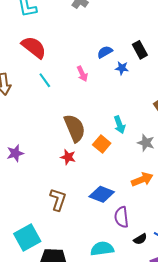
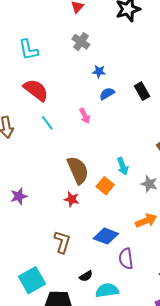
blue star: (122, 68) -> (99, 72), moved
black semicircle: (140, 239) -> (86, 276), moved

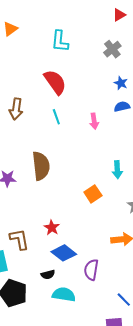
cyan arrow: (123, 166) -> (117, 170), moved
brown semicircle: (78, 170) -> (41, 166), moved
red star: (72, 199) -> (52, 228), moved
blue diamond: (106, 236) -> (64, 253), moved
brown L-shape: (62, 242) -> (19, 239), moved, turned -45

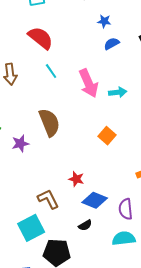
pink arrow: (94, 121) -> (89, 83), moved, size x1.8
cyan arrow: (117, 170) -> (118, 92), moved, turned -78
cyan semicircle: (64, 294) -> (124, 238), moved

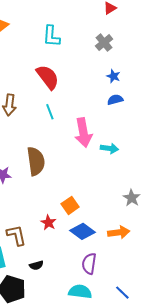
orange square: (107, 136) -> (70, 205), moved
blue diamond: (95, 200) -> (83, 231), moved
black semicircle: (85, 225) -> (36, 265), moved

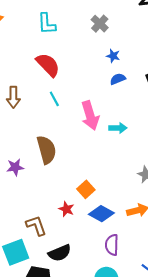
black semicircle: (36, 265) -> (60, 253), size x1.6

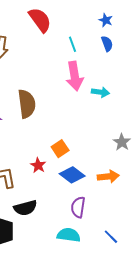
blue semicircle: (118, 79) -> (107, 44), turned 84
cyan line: (54, 99) -> (73, 44), moved

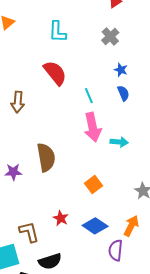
orange square: (60, 149) -> (93, 185), moved
orange arrow: (108, 176) -> (131, 226), turned -55
purple semicircle: (78, 207) -> (116, 250), moved

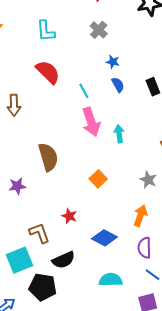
cyan arrow: (119, 142) -> (119, 134), turned -96
purple star: (13, 172) -> (17, 186), moved
blue diamond: (95, 226) -> (104, 238), moved
purple semicircle: (116, 250) -> (144, 248), moved

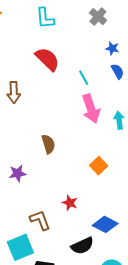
brown semicircle: (48, 157) -> (48, 144), size x0.7
black semicircle: (64, 260) -> (82, 246), moved

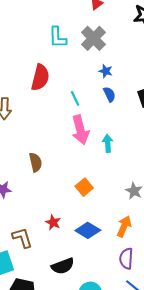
gray cross: (98, 17) -> (93, 38), size x1.4
cyan L-shape: (45, 18) -> (57, 37), moved
red semicircle: (47, 59) -> (40, 77), turned 56
blue diamond: (105, 224) -> (88, 230), moved

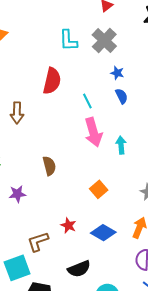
brown L-shape: (22, 238) -> (38, 242), turned -90

